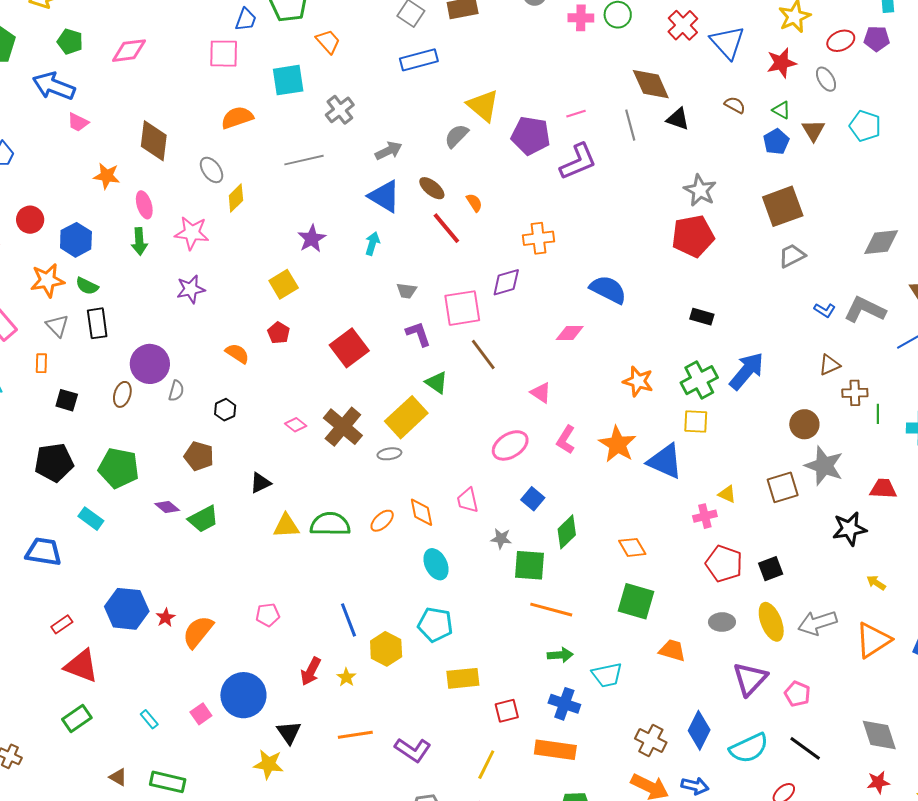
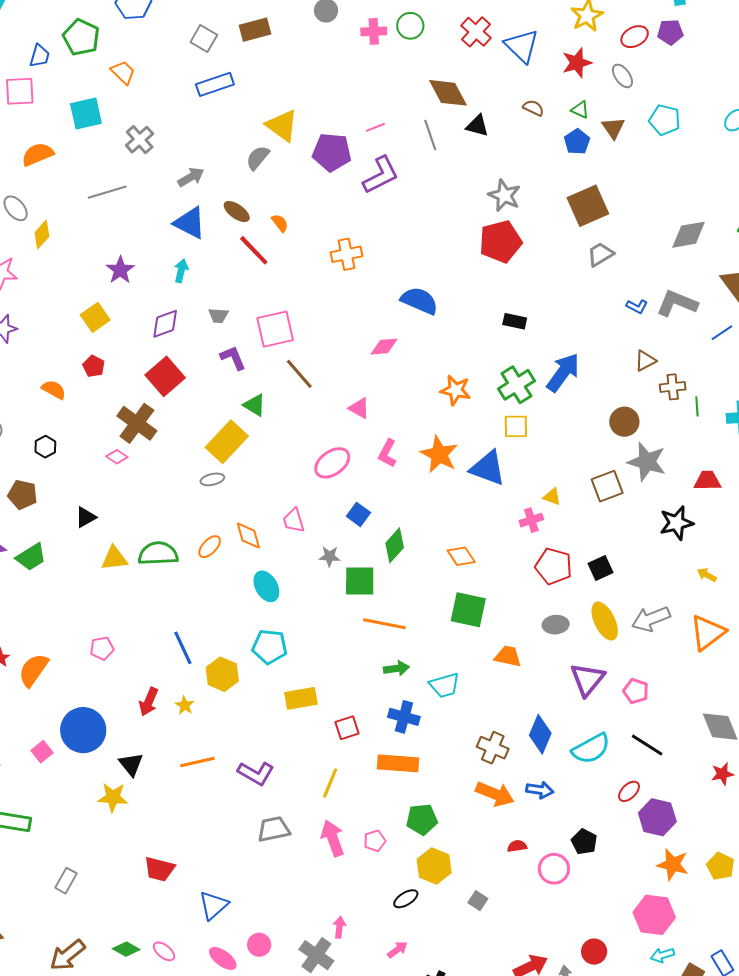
purple diamond: (506, 282) -> (165, 324), moved
brown cross: (343, 427) -> (137, 423), moved

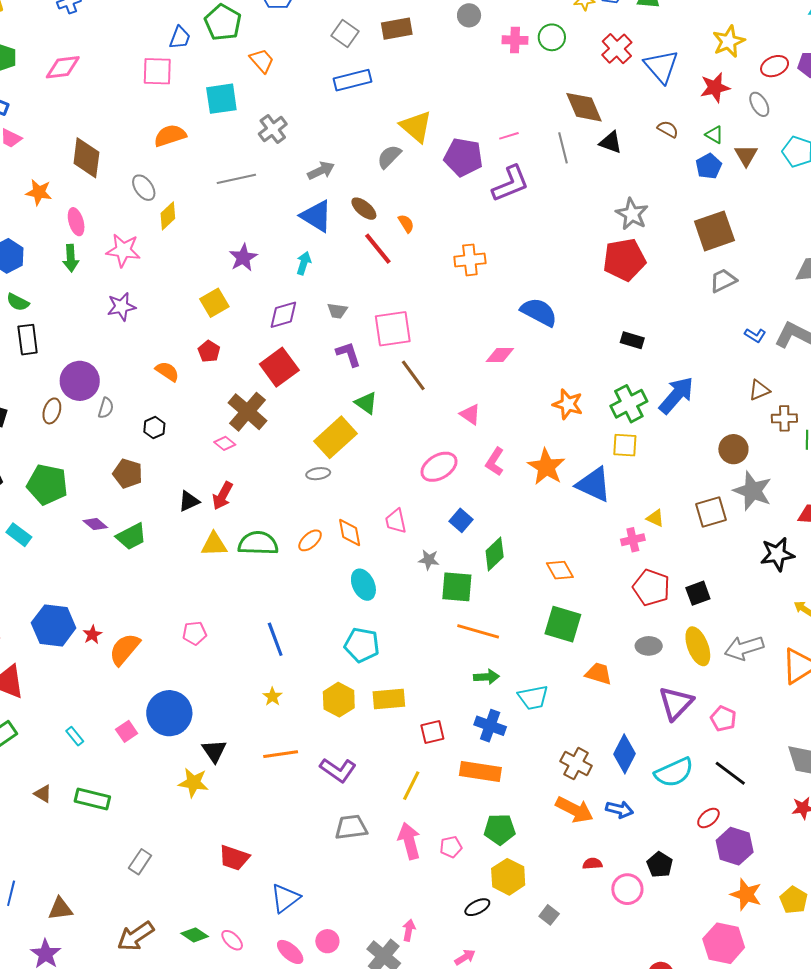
yellow hexagon: (222, 674) -> (339, 700), moved
red arrow: (149, 702) -> (223, 496), moved

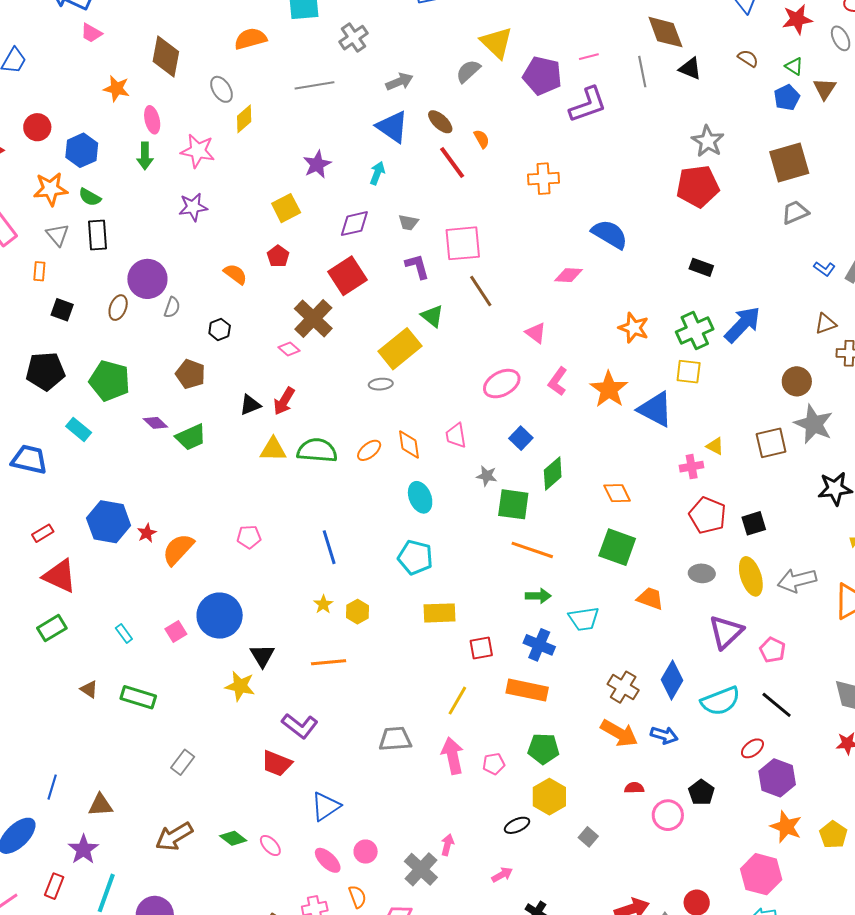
yellow hexagon: (339, 700) -> (357, 612), moved, size x0.7
purple L-shape: (338, 770) -> (300, 726), moved

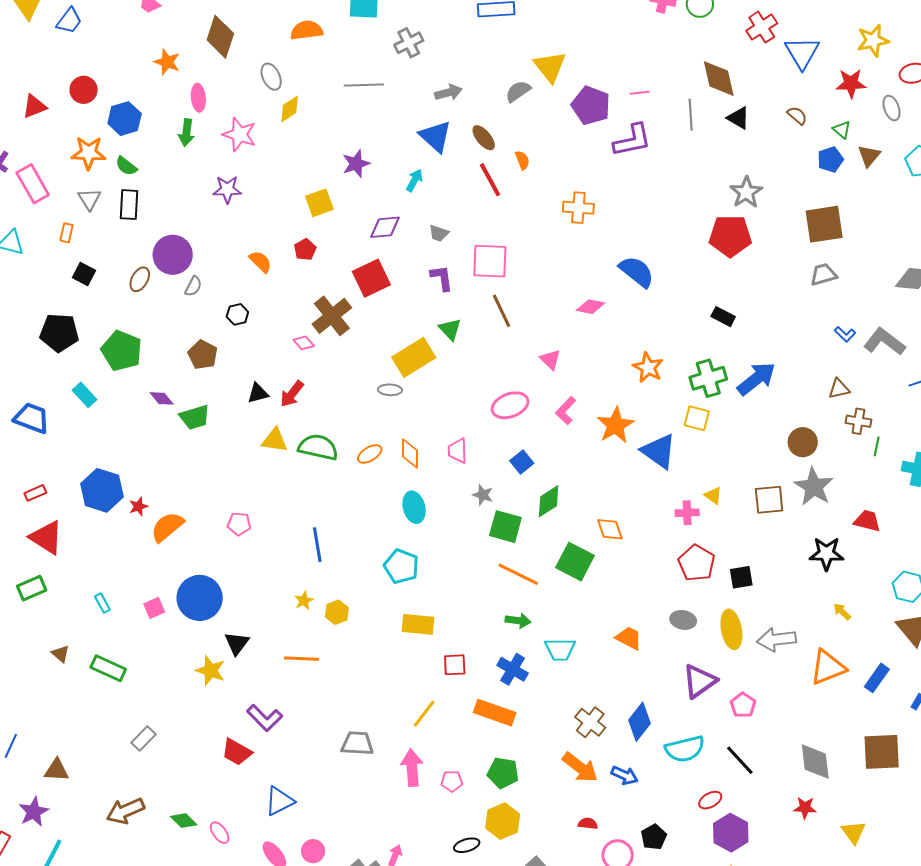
green square: (617, 547) -> (575, 562), moved

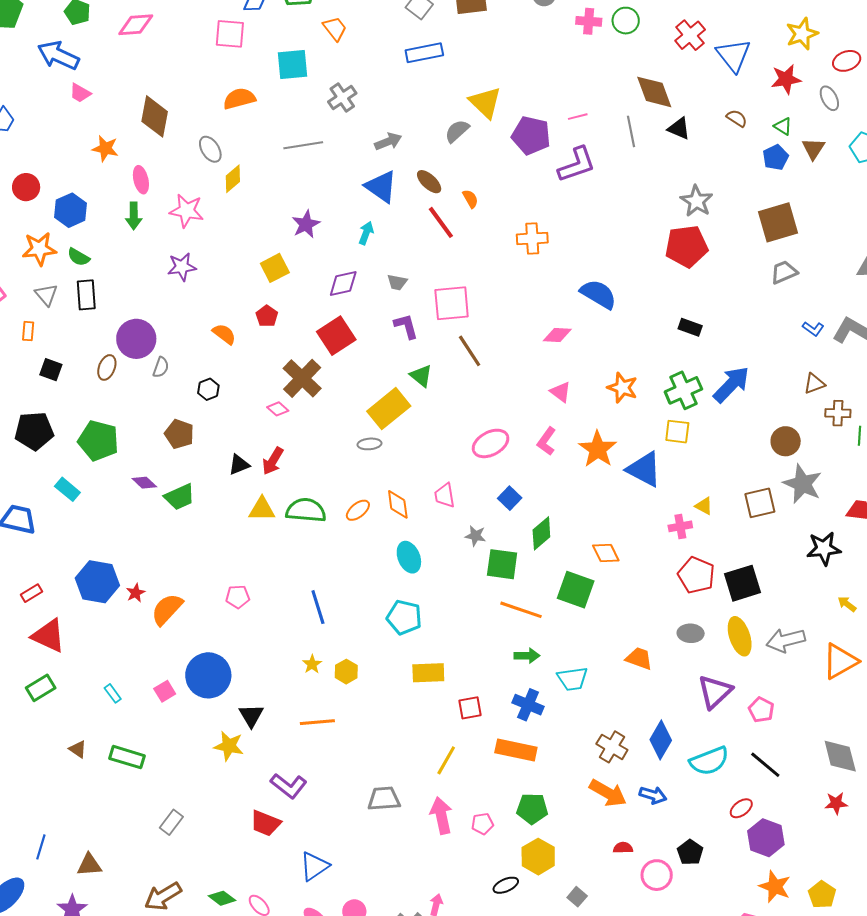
pink triangle: (550, 360) -> (560, 392), moved
black square: (741, 577) -> (743, 583), size x1.5

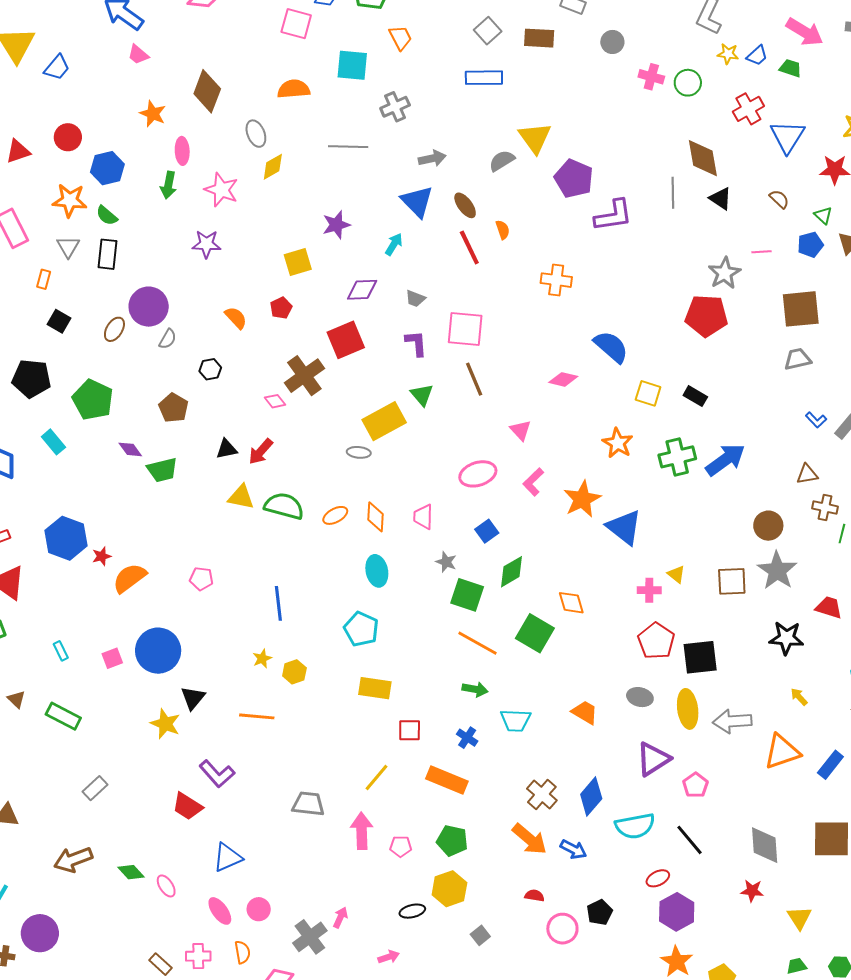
pink line: (578, 117) -> (761, 252), moved
pink triangle: (560, 392) -> (520, 430), moved
yellow square: (677, 432) -> (648, 393), moved
blue cross: (528, 705) -> (467, 738), size x0.7

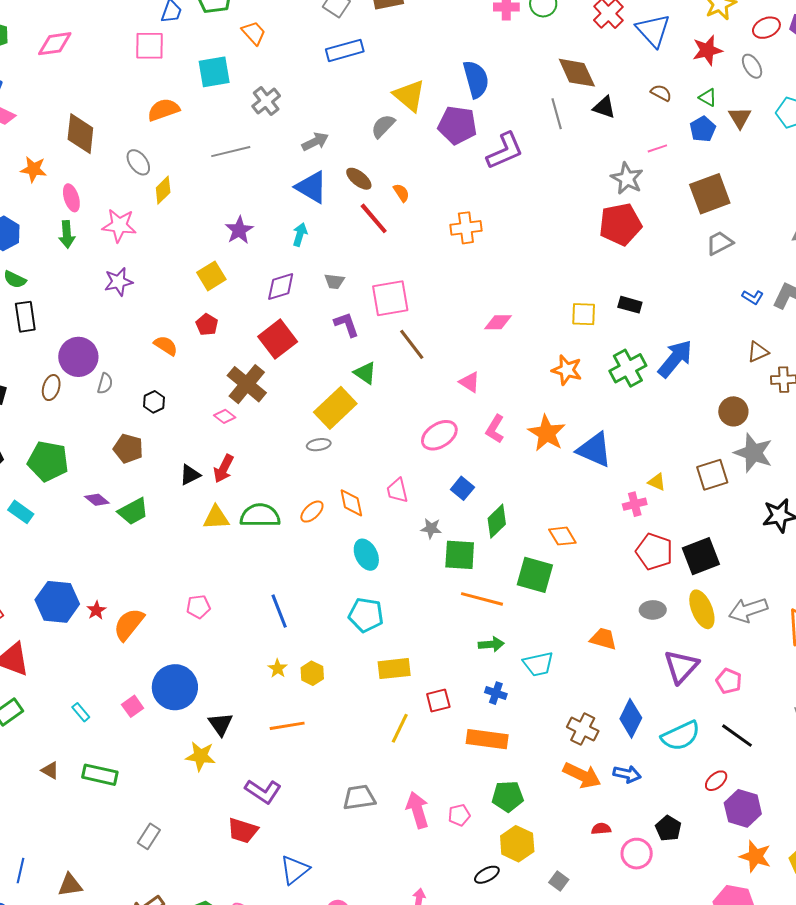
blue semicircle: (611, 347) -> (476, 79), moved, turned 48
yellow line: (376, 778) -> (400, 728), moved

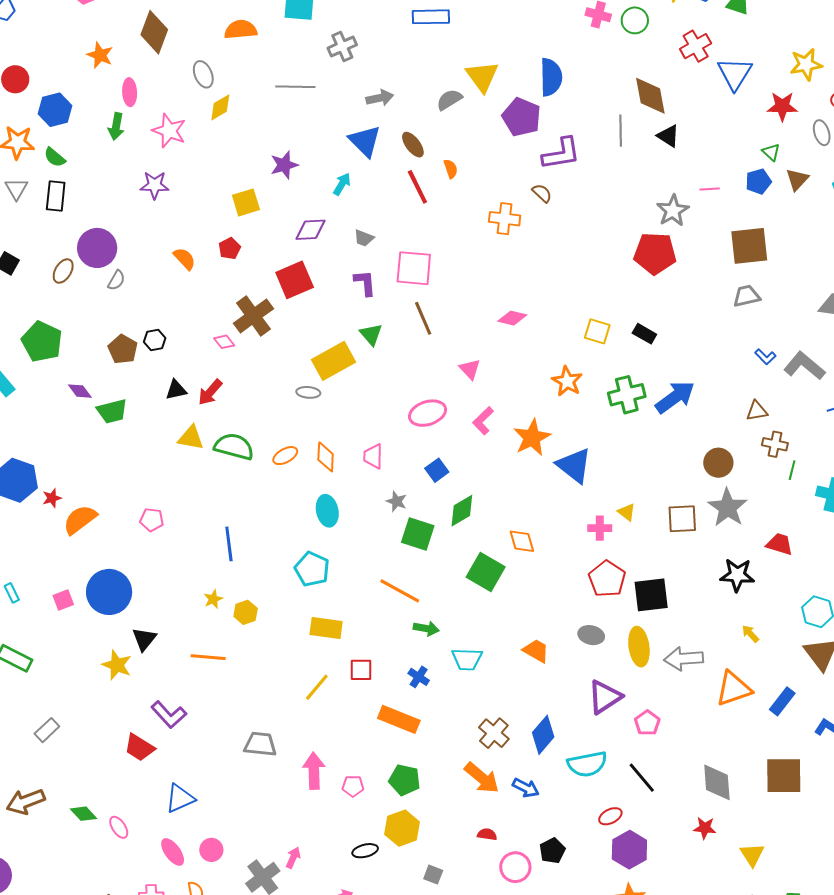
brown semicircle: (661, 93) -> (542, 193), moved
black hexagon: (154, 402) -> (155, 340), moved
orange line: (482, 599) -> (400, 591), moved
gray square: (559, 881) -> (433, 875), turned -30

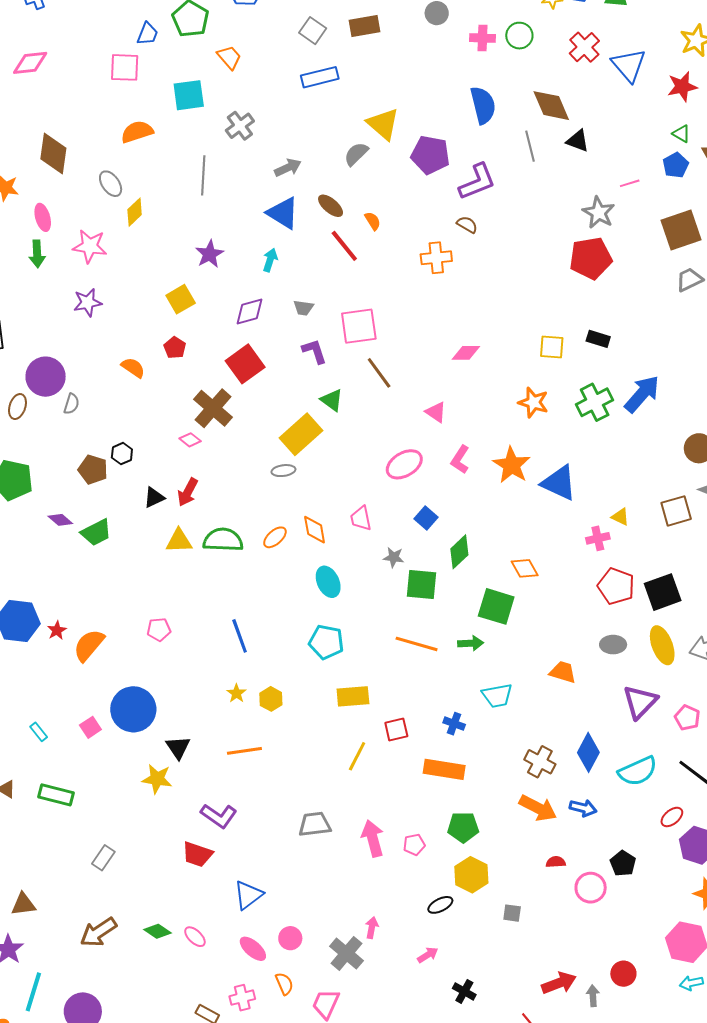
blue semicircle: (551, 77) -> (483, 105), moved
gray line: (295, 87) -> (203, 175), turned -75
green arrow: (426, 628) -> (471, 643), moved

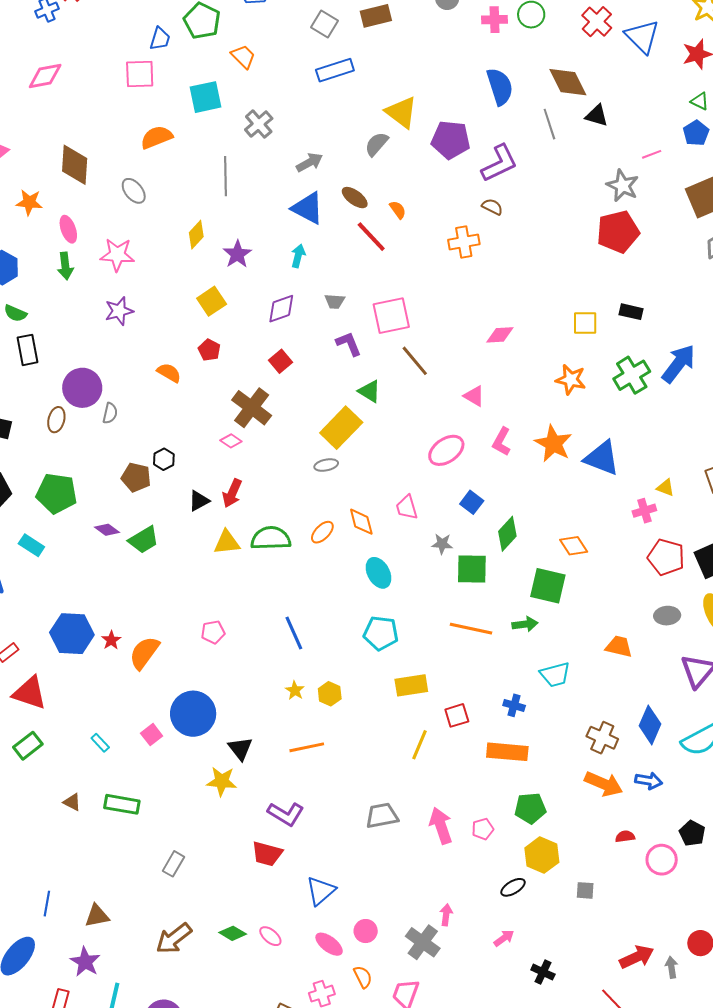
yellow diamond: (135, 212) -> (196, 235), moved
red square: (245, 364) -> (280, 361), size x0.6

